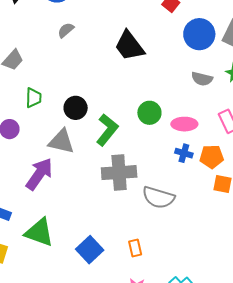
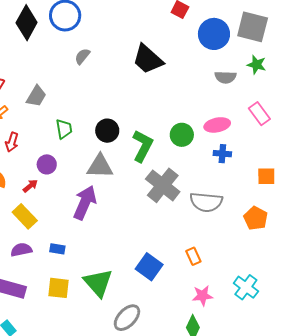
green circle: (149, 113) -> (182, 135), moved
orange pentagon: (212, 157) -> (256, 218), moved, turned -30
gray cross: (119, 173) -> (163, 185), turned -36
green triangle: (39, 232) -> (98, 283), moved, turned 40

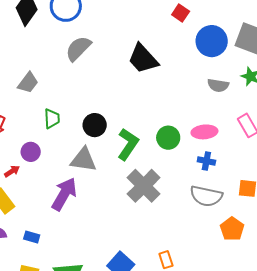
gray semicircle: (82, 56) -> (78, 48), size x1.6
gray semicircle: (206, 202) -> (206, 196), moved

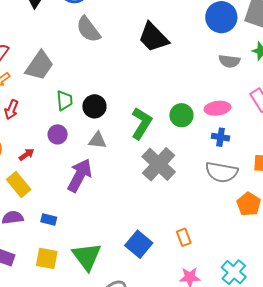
gray semicircle: (78, 48) -> (88, 29), turned -80
gray trapezoid: (28, 83) -> (39, 65), size x1.4
black circle: (95, 125) -> (94, 106), moved
purple circle: (31, 152) -> (58, 134), moved
gray triangle: (83, 160) -> (98, 140), size x0.7

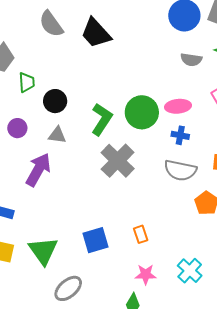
black trapezoid: (153, 37) -> (96, 33), moved
green trapezoid: (64, 100) -> (27, 82), moved
green circle: (181, 115) -> (142, 112), size x1.4
blue square: (139, 244) -> (95, 240), turned 32

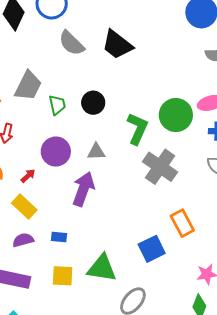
black circle: (55, 101) -> (93, 103), moved
purple circle: (17, 128) -> (56, 152), size x1.5
orange rectangle: (141, 234) -> (182, 223), moved, size x1.5
green triangle: (43, 251) -> (102, 268), turned -36

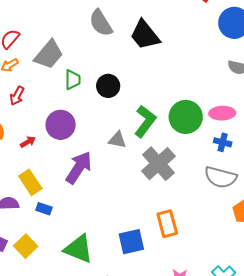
gray triangle: (96, 152) -> (117, 140), moved
yellow rectangle: (24, 207) -> (30, 182), moved
yellow square: (63, 276) -> (26, 246), moved, turned 30

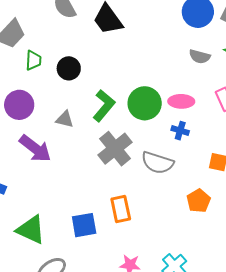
gray triangle: (117, 140) -> (65, 119), moved
purple arrow: (79, 168) -> (35, 149), turned 92
gray semicircle: (220, 177) -> (157, 163), moved

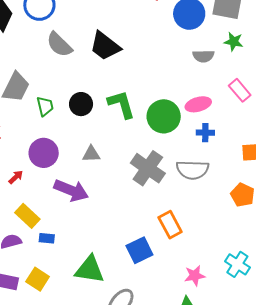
green L-shape: (104, 106) -> (121, 104), moved, turned -40

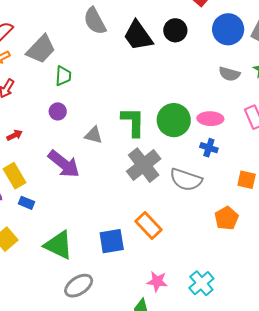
black circle: (81, 104) -> (175, 30), moved
green L-shape: (121, 104) -> (133, 122), moved
purple circle: (44, 153) -> (58, 111), moved, size x0.6
orange rectangle: (170, 225) -> (149, 225), turned -32

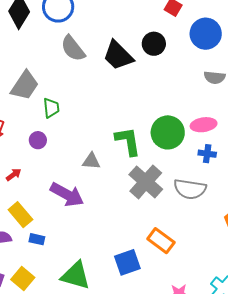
purple circle: (58, 111) -> (38, 140), moved

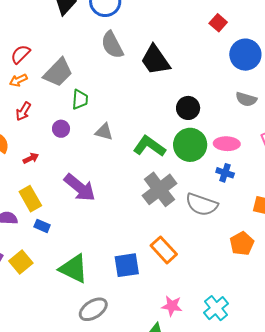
black circle: (154, 44) -> (188, 108), moved
green L-shape: (128, 141) -> (149, 146), turned -56
gray triangle: (91, 161) -> (104, 132), moved

